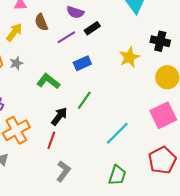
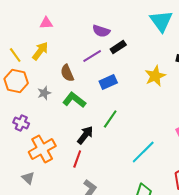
brown semicircle: (41, 22) -> (67, 73), moved
gray star: (16, 63) -> (44, 93), moved

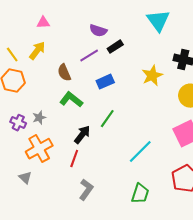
gray star: (44, 93) -> (39, 118), moved

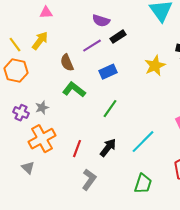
black arrow: (82, 135) -> (108, 148), moved

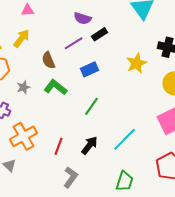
gray star: (42, 108) -> (24, 87), moved

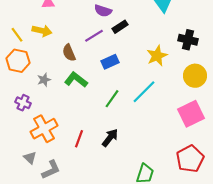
yellow arrow: (22, 38) -> (42, 31), turned 66
cyan line: (124, 139) -> (144, 92), moved
gray L-shape: (70, 177) -> (51, 170), moved, turned 30

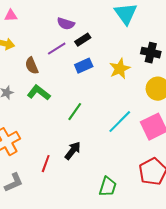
blue rectangle: (110, 62) -> (84, 66), moved
cyan line: (144, 92) -> (120, 122), moved
red line: (79, 139) -> (46, 164), moved

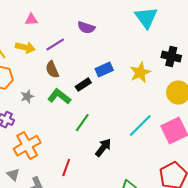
black rectangle: (83, 40) -> (83, 85), moved
purple line: (57, 49) -> (55, 45), moved
green line: (75, 112) -> (82, 123), moved
black arrow: (73, 151) -> (103, 148), moved

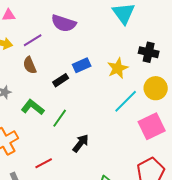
purple semicircle: (86, 28) -> (64, 23), size x1.4
green L-shape: (59, 97) -> (33, 107), moved
cyan line: (140, 126) -> (126, 101), moved
red line: (66, 168) -> (44, 163), turned 42

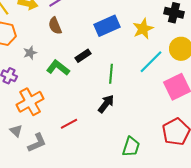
blue rectangle: (82, 65) -> (107, 26), size x1.4
black rectangle: (61, 80) -> (83, 56), moved
green line: (60, 118) -> (111, 74), moved, turned -30

